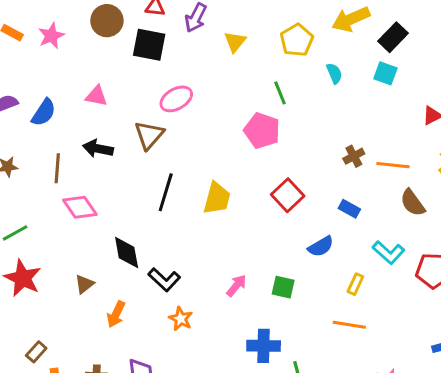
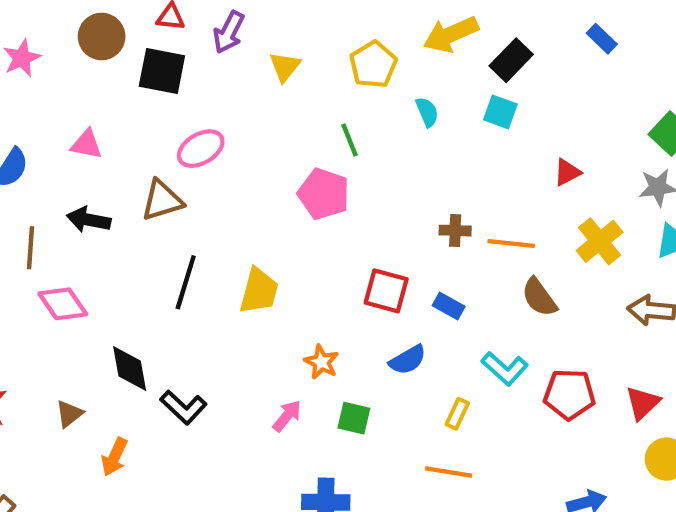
brown triangle: (149, 135) -> (162, 200), turned 32
brown cross: (354, 156) -> (455, 231), turned 30
red square: (288, 195) -> (386, 291), moved, turned -32
orange star: (181, 319) -> (321, 362), moved

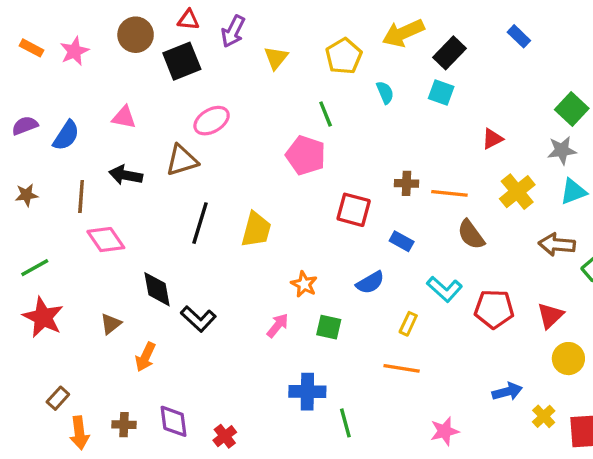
black square: (162, 71) -> (182, 61), turned -33
red square: (386, 291) -> (354, 210), moved

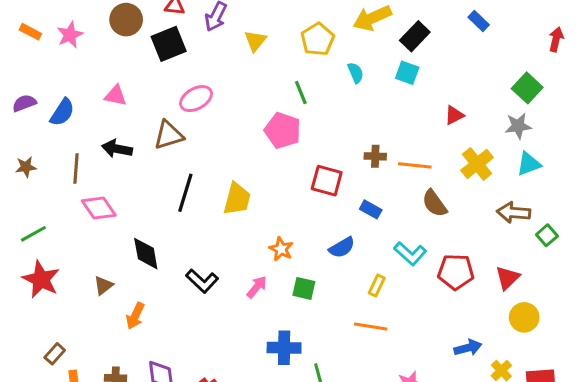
black L-shape: (198, 319) -> (202, 281), moved

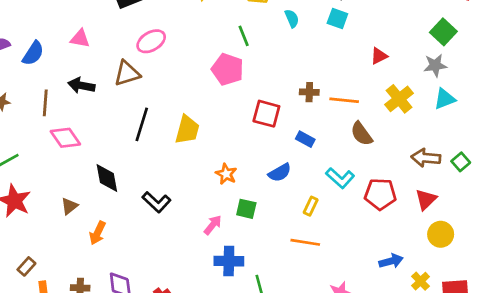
brown arrow: (514, 213) -> (426, 158), moved
pink arrow: (257, 287) -> (213, 225), moved

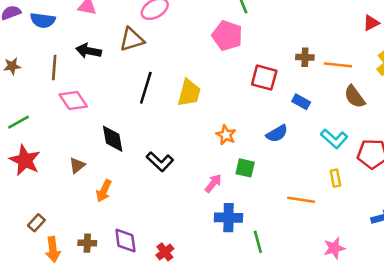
blue semicircle: (33, 53) -> (43, 20), turned 65
yellow rectangle: (311, 206) -> (335, 178), moved, turned -36

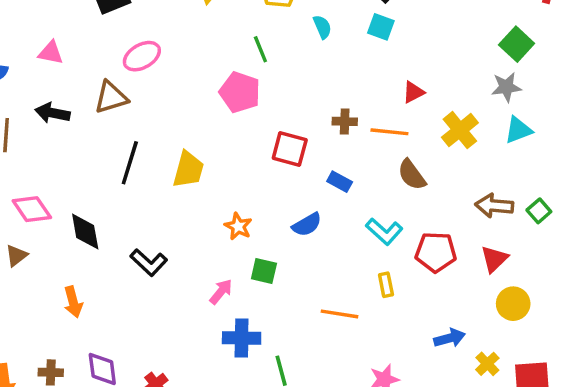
red triangle: (371, 23) -> (413, 92), moved
pink diamond: (73, 100) -> (32, 209), moved
brown triangle: (77, 165) -> (16, 256), moved
orange arrow: (104, 191) -> (73, 302), turned -40

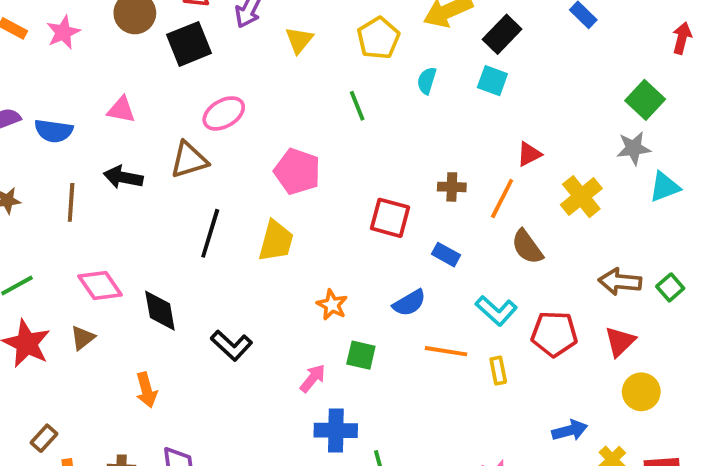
cyan semicircle: (322, 27) -> (427, 81), turned -140
pink pentagon: (240, 92) -> (297, 171), moved
cyan triangle: (518, 130) -> (664, 187), moved
orange line: (389, 132) -> (502, 199), turned -69
orange line: (340, 314) -> (446, 351), moved

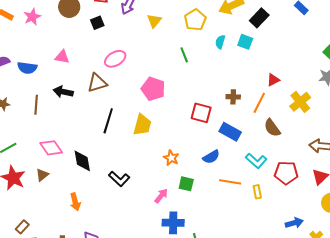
black square: (189, 44) -> (97, 23), size x0.6
cyan square: (492, 81) -> (245, 42), moved
blue rectangle: (446, 255) -> (230, 132), size x1.5

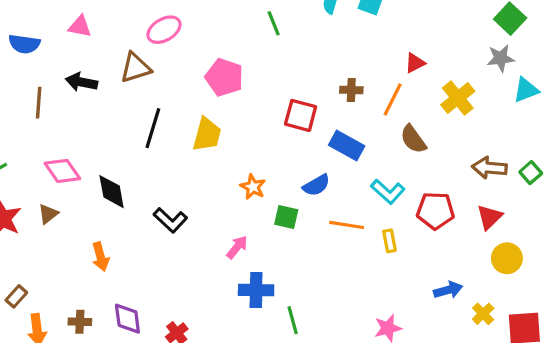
green square: (186, 184) -> (286, 217), moved

